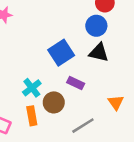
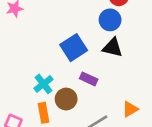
orange triangle: (116, 102) -> (130, 109), moved, turned 35

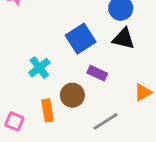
cyan cross: (43, 84) -> (39, 68), moved
orange triangle: (130, 109) -> (143, 92), moved

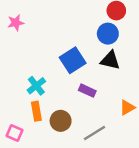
brown circle: (72, 95) -> (61, 121), moved
orange rectangle: (48, 110) -> (36, 111), moved

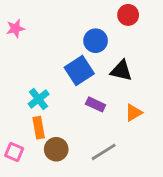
blue circle: (108, 34) -> (96, 41), moved
orange triangle: (127, 108) -> (134, 113), moved
brown circle: (61, 121) -> (56, 149), moved

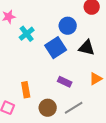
cyan cross: (39, 99) -> (27, 34), moved
purple rectangle: (96, 104) -> (65, 82), moved
brown circle: (56, 149) -> (48, 108), moved

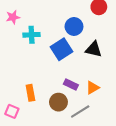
cyan cross: (27, 34) -> (32, 35), turned 35
orange triangle: (96, 79) -> (93, 88), moved
brown circle: (48, 108) -> (58, 102), moved

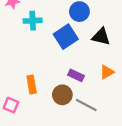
orange triangle: (93, 88) -> (107, 72), moved
gray line: (80, 111) -> (86, 105), turned 60

